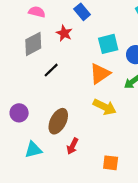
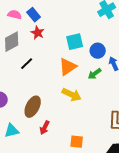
blue rectangle: (82, 12) -> (34, 15), moved

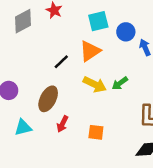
black line: (27, 64) -> (61, 62), moved
green arrow: (95, 74) -> (120, 83), moved
orange square: (77, 142) -> (96, 132), moved

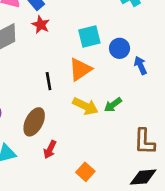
black line: (61, 62) -> (49, 81), turned -56
orange square: (96, 132) -> (85, 172), moved, turned 35

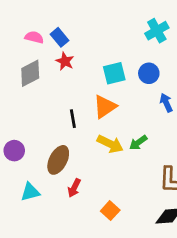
blue circle: (120, 48) -> (149, 73), moved

